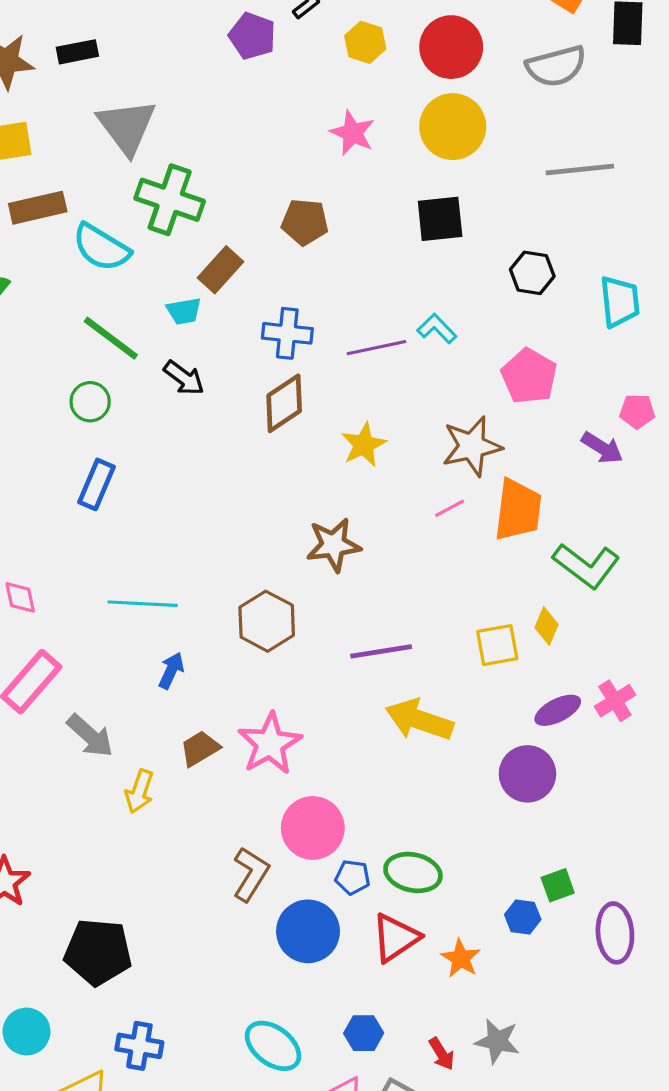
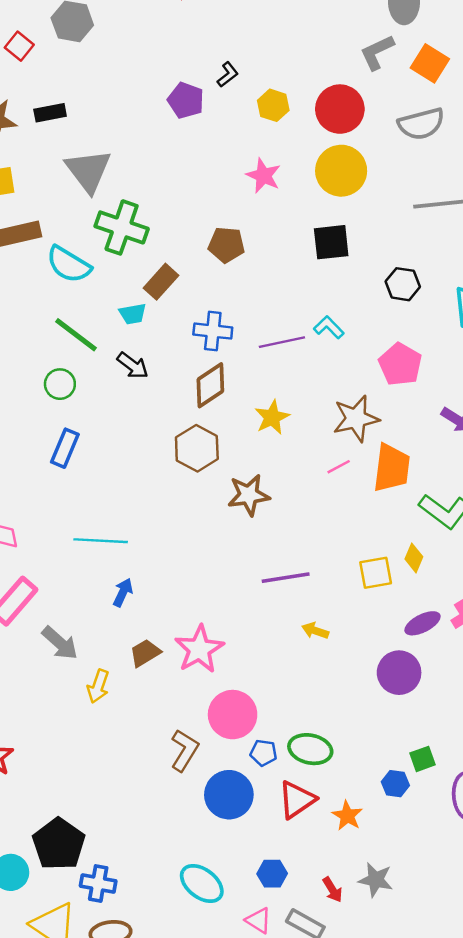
brown hexagon: (267, 621) -> (197, 448), moved
yellow arrow: (419, 720) -> (315, 631), size x0.5
black pentagon: (98, 952) -> (59, 844), moved, turned 30

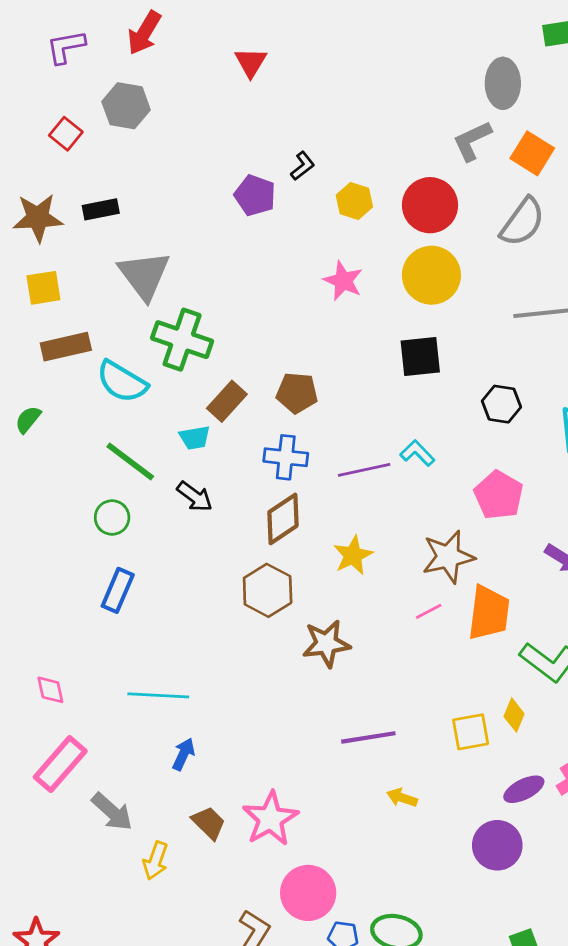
gray semicircle: (421, 124) -> (522, 222), turned -39
brown pentagon: (226, 245) -> (297, 393), moved
brown trapezoid: (145, 653) -> (209, 823), turned 76

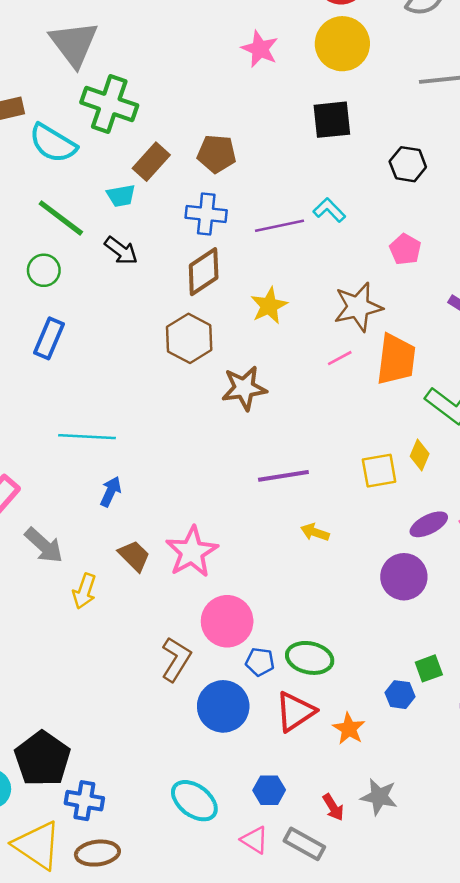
pink pentagon: (499, 495) -> (405, 249), size x0.7

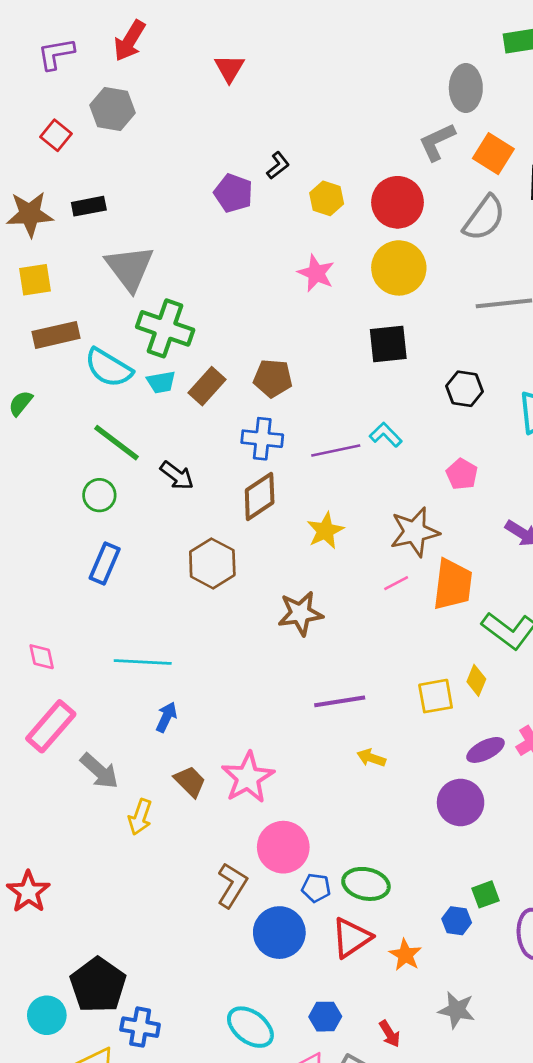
cyan trapezoid: (121, 196) -> (161, 382), moved
brown hexagon: (189, 338) -> (212, 563), moved
gray star: (379, 797) -> (457, 1010), moved

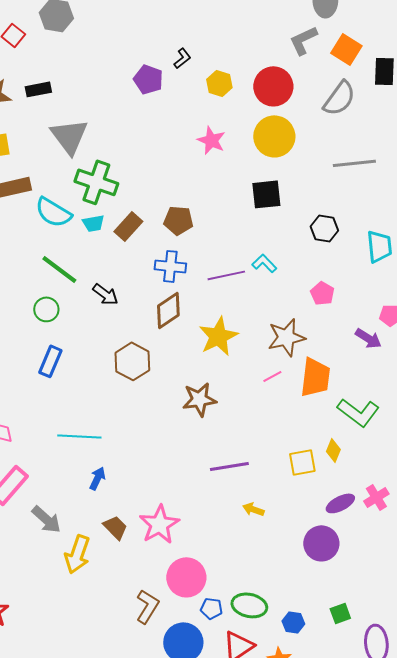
yellow star: (325, 531) -> (218, 336), size x1.4
yellow arrow: (140, 817) -> (77, 554), size x1.4
blue hexagon: (457, 921) -> (293, 622), moved

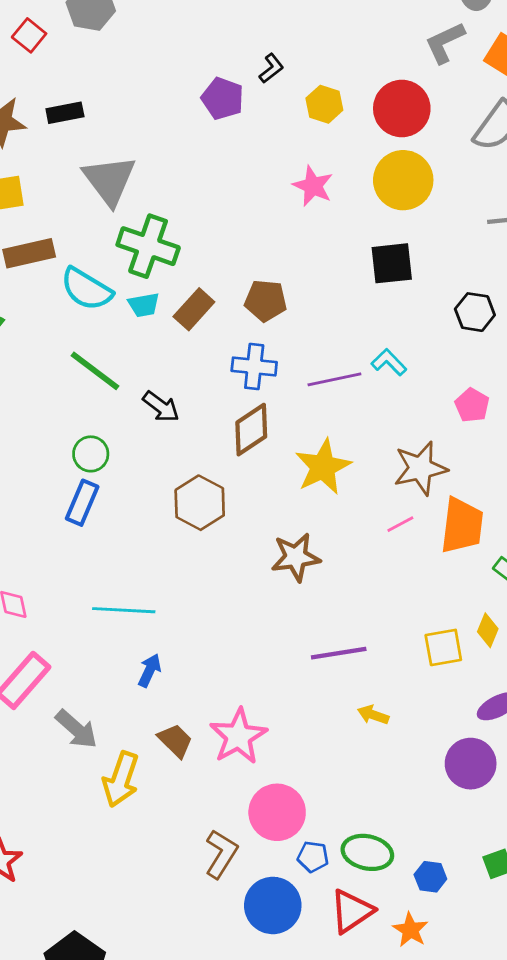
green circle: (46, 309) -> (91, 454), moved

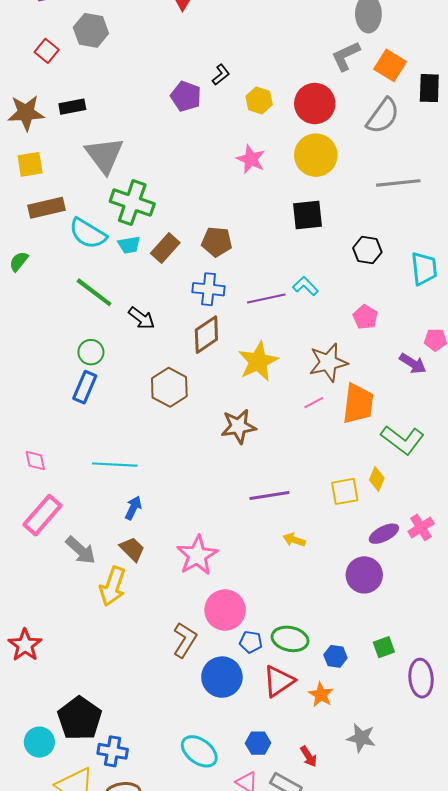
brown trapezoid: (175, 741) -> (132, 549), moved

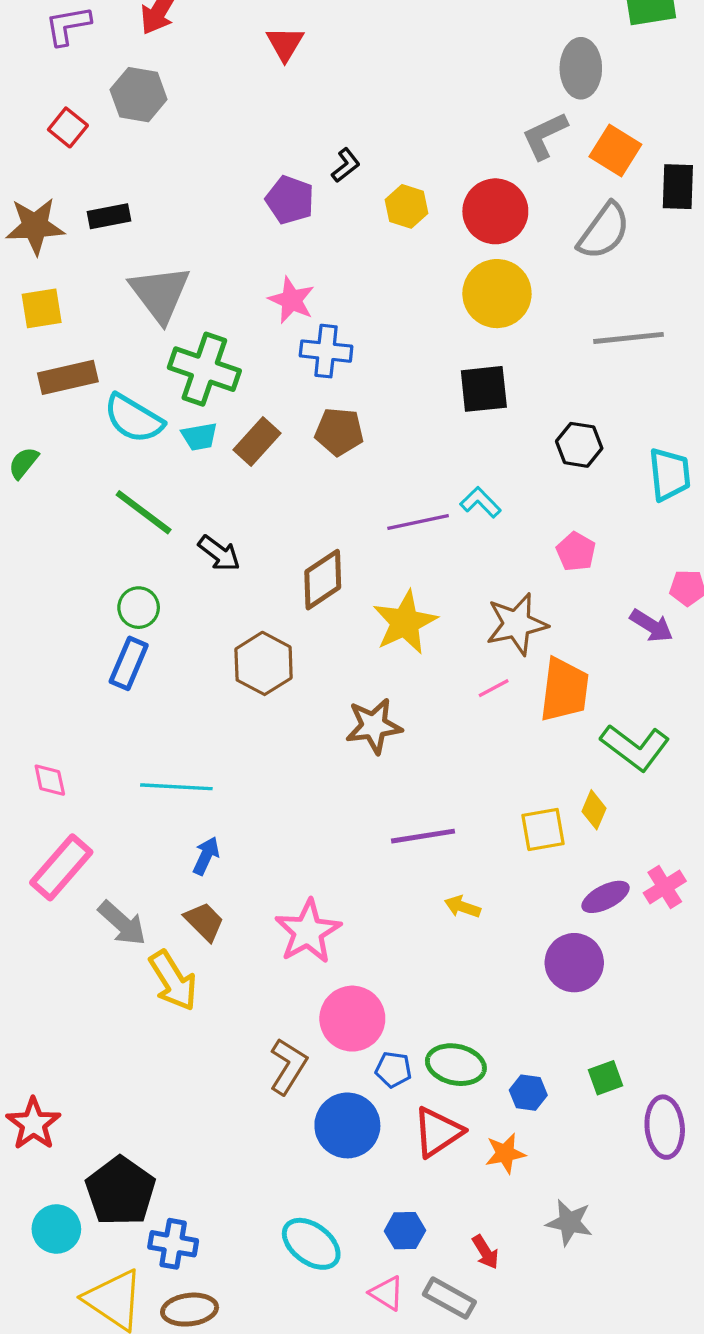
pink star: (251, 159) -> (291, 300), moved
blue cross: (209, 289) -> (326, 351), moved
yellow arrow: (113, 586) -> (173, 981), turned -51
red star: (25, 645) -> (33, 1124), moved
orange star: (321, 695) -> (505, 1153), turned 30

